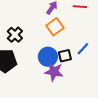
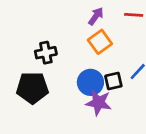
black cross: (15, 35) -> (46, 53), turned 35

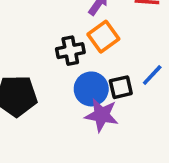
black cross: (46, 53) -> (70, 51), moved

